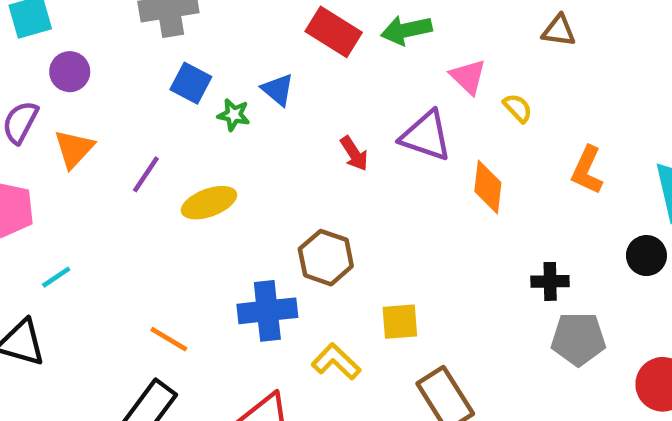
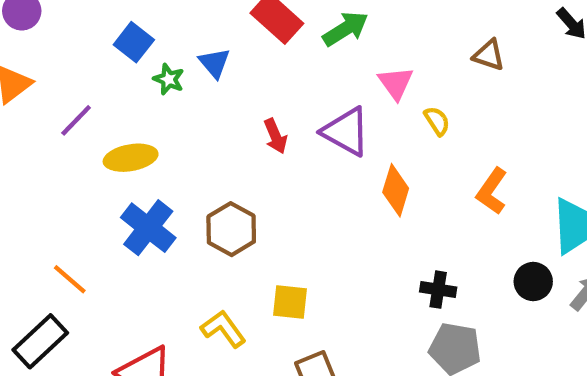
green arrow: (406, 30) -> (345, 29), turned 150
blue cross: (267, 311) -> (148, 228), moved, turned 34

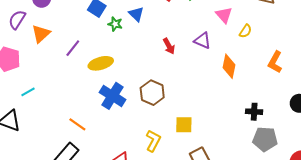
yellow semicircle: (437, 121) -> (245, 31), turned 72
purple triangle: (346, 132) -> (202, 41), size x0.7
yellow L-shape: (223, 329) -> (153, 141), turned 70

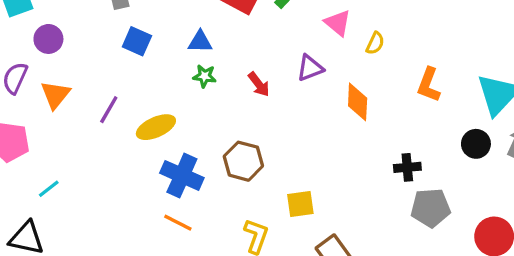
blue triangle: (136, 14) -> (200, 42), turned -35
green star: (115, 24) -> (205, 76), moved
purple triangle: (202, 41) -> (310, 68), turned -36
orange line: (77, 124) -> (178, 223), moved

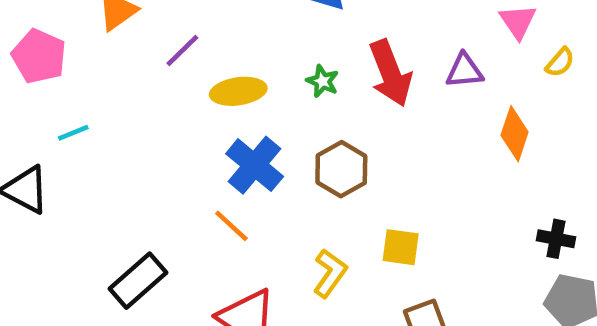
green star: (205, 76) -> (323, 81), moved
red arrow: (259, 84) -> (390, 73), size x1.8

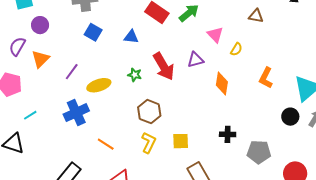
blue cross: (255, 165) -> (76, 113), moved, turned 35
black cross: (556, 239) -> (228, 134), moved
yellow L-shape: (330, 273) -> (149, 143), moved

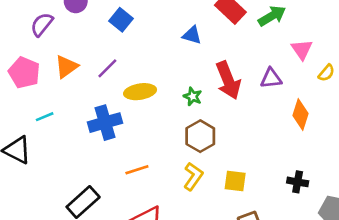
blue square: (93, 32) -> (121, 20), moved
orange triangle: (40, 59) -> (66, 67), moved
green star: (135, 75) -> (193, 96), moved
orange line: (106, 144) -> (137, 170), turned -60

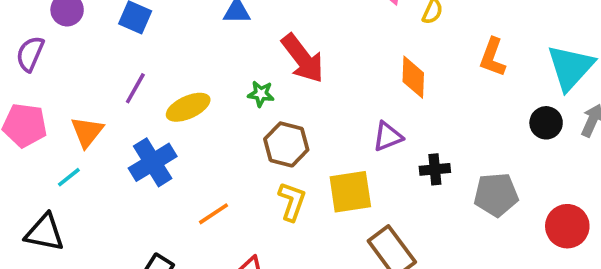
orange triangle: (66, 67) -> (87, 132), moved
purple triangle: (271, 78) -> (388, 137), moved
yellow square: (235, 181) -> (350, 192), size x1.4

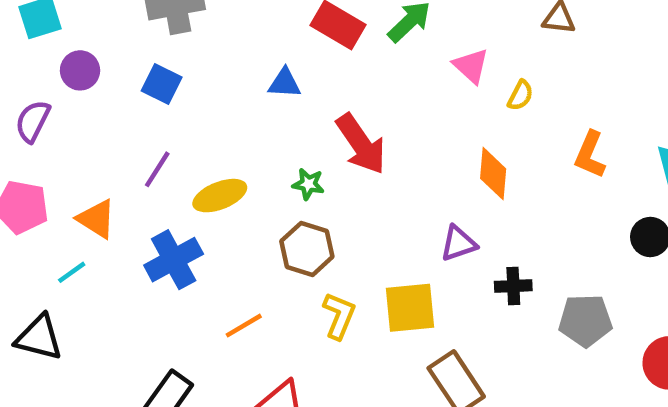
orange triangle: (87, 132) -> (96, 219), turned -39
brown hexagon: (286, 144) -> (307, 249), moved

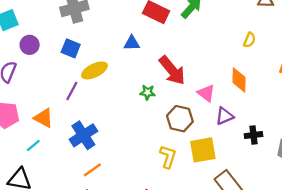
pink triangle: (471, 66) -> (206, 93), moved
yellow ellipse: (220, 196) -> (94, 70), moved
brown hexagon: (307, 249) -> (180, 119), moved
orange line: (244, 326) -> (92, 170), moved

